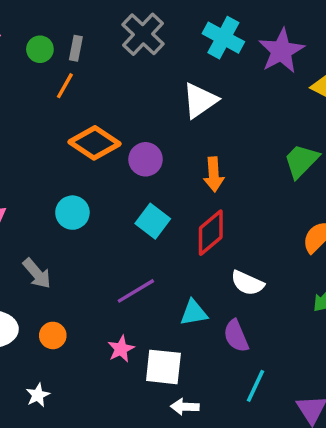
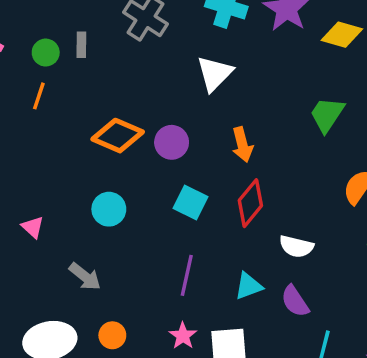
orange line: (65, 86) -> (39, 96), moved
purple line: (136, 291) -> (187, 275), turned -36

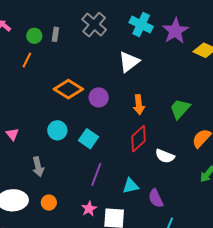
green trapezoid: (327, 115) -> (180, 109), moved
cyan square: (190, 203) -> (89, 139), moved
white semicircle: (296, 246) -> (165, 156), moved
gray arrow: (85, 277) -> (38, 167), turned 30

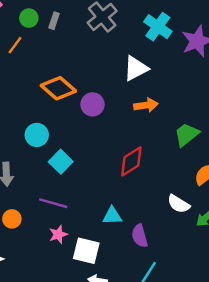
orange arrow: (139, 105) -> (146, 105), moved, turned -102
cyan square: (89, 139) -> (61, 162), moved
white semicircle: (165, 156) -> (179, 204), moved
purple line: (96, 175) -> (53, 203), moved, turned 75

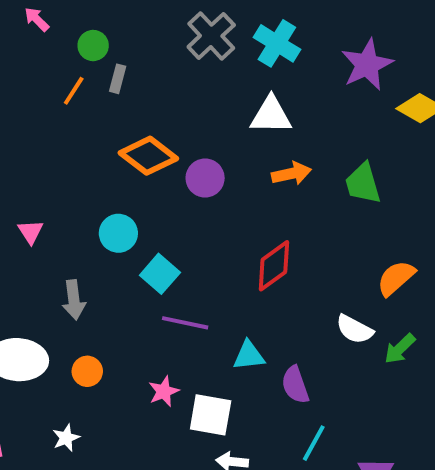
gray rectangle: (54, 21) -> (118, 79), moved
cyan cross: (158, 27) -> (277, 43), moved
white triangle: (136, 68) -> (271, 115), turned 32
green trapezoid: (187, 134) -> (363, 183), moved, turned -64
purple line: (53, 203) -> (185, 323), moved

